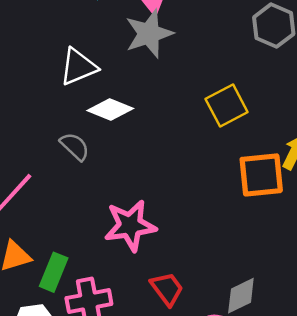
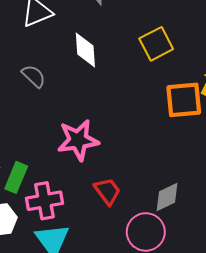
white diamond: (110, 110) -> (85, 50), moved, turned 64

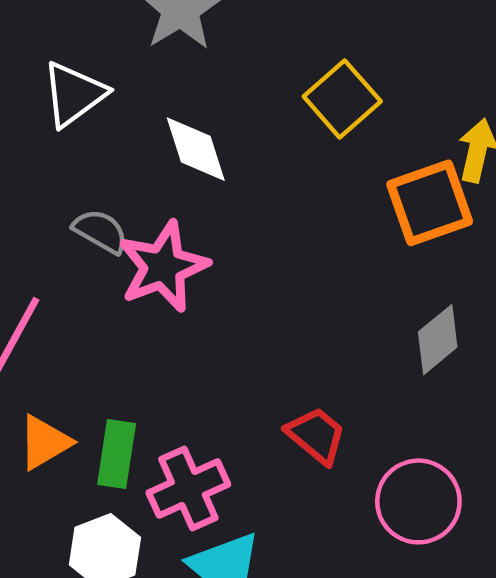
pink star: (78, 140) -> (163, 267), moved
gray diamond: (167, 197) -> (438, 340), moved

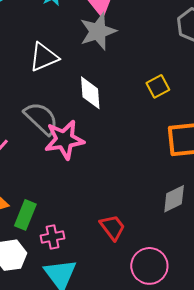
yellow square: (342, 99) -> (158, 86), size x0.7
gray semicircle: (100, 231) -> (41, 118), size x1.5
pink cross: (188, 489) -> (53, 237), size x0.7

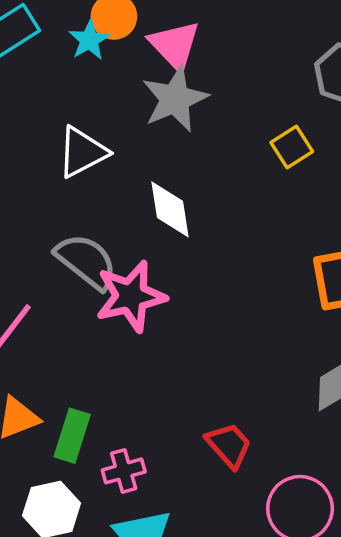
yellow square: (158, 86) -> (292, 147), moved

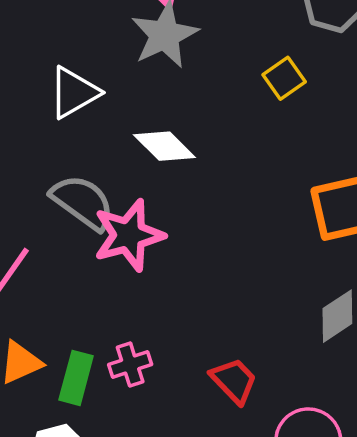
white diamond: (170, 209) -> (164, 146), turned -34
pink cross: (124, 471) -> (130, 364), moved

